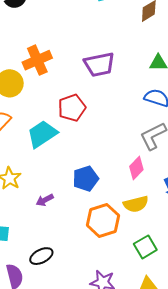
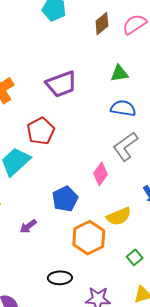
pink diamond: (136, 168) -> (101, 174), moved
green square: (145, 247) -> (135, 257), size x0.7
black ellipse: (41, 256) -> (60, 278), moved, turned 35

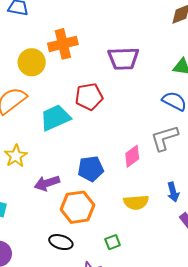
purple arrow: (28, 226) -> (47, 183), size x1.4
orange hexagon: (89, 238) -> (78, 207), moved
green square: (135, 257) -> (113, 242), moved

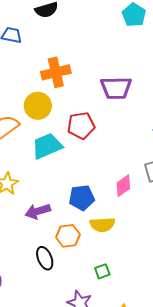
yellow circle: (32, 62) -> (38, 106), moved
yellow semicircle: (136, 202) -> (102, 225), moved
orange hexagon: (78, 207) -> (68, 236), size x0.7
black ellipse: (61, 242) -> (45, 258), moved, turned 50

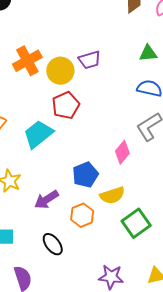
purple trapezoid: (116, 88) -> (90, 60), size x0.7
yellow circle: (38, 106) -> (60, 71), moved
black ellipse: (45, 258) -> (53, 244), moved
green square: (102, 271) -> (136, 223), moved, size x1.8

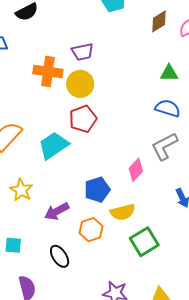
purple trapezoid: (90, 60) -> (83, 52), moved
orange cross: (27, 61) -> (48, 72), turned 32

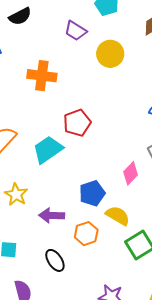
purple trapezoid: (83, 52) -> (76, 31), moved, turned 45
yellow circle: (80, 84) -> (110, 54), moved
purple arrow: (57, 211) -> (52, 215), turned 30
yellow semicircle: (123, 212) -> (118, 216), turned -135

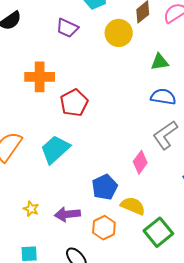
yellow circle: (110, 54) -> (119, 33), moved
red pentagon: (77, 123) -> (74, 103), moved
yellow star: (16, 194) -> (31, 209), moved, size x0.7

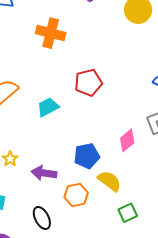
red pentagon: (74, 103) -> (88, 83), moved
cyan trapezoid: (55, 149) -> (48, 107), size x0.7
green square: (158, 232) -> (128, 213), size x0.7

